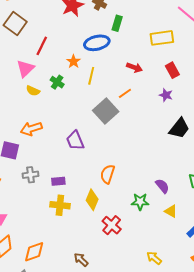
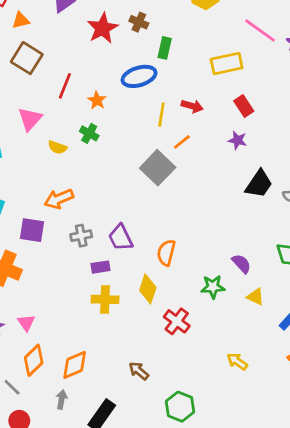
orange star: (73, 61) -> (97, 100), moved
pink triangle: (25, 69) -> (30, 119), moved
yellow line: (91, 76) -> (161, 115), moved
purple trapezoid: (75, 140) -> (121, 238), moved
gray cross: (30, 175) -> (81, 236), moved

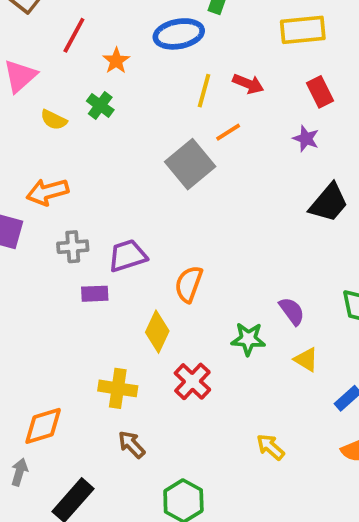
purple trapezoid: (121, 238) -> (127, 256), turned 92
yellow cross: (105, 299) -> (118, 388), moved

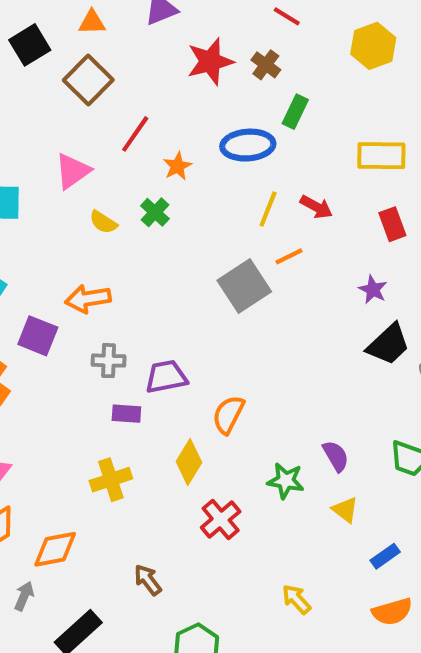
purple star: (306, 139) -> (373, 290), moved
yellow cross: (118, 388) -> (111, 480), moved, turned -33

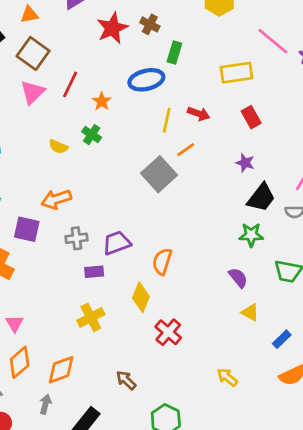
pink triangle: (73, 171) -> (33, 92), moved
green star: (286, 481) -> (251, 235), moved

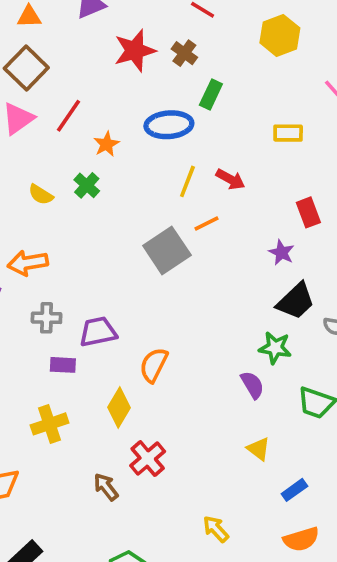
yellow rectangle: (237, 73) -> (288, 133), size x0.7
red rectangle: (251, 117) -> (308, 212), moved
purple semicircle: (238, 278) -> (252, 385), moved
brown arrow: (126, 380) -> (106, 487), moved

